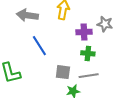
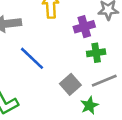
gray square: (63, 72) -> (70, 84), turned -35

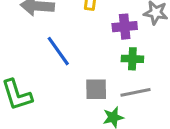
gray square: (70, 84) -> (96, 89), turned 30

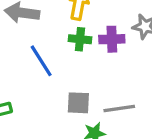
green cross: (132, 59) -> (80, 39), moved

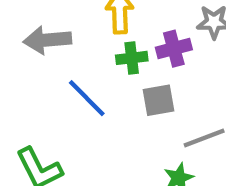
gray square: (78, 103) -> (158, 100), moved

